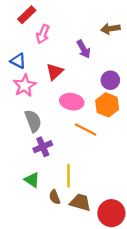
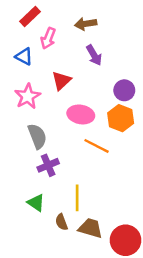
brown arrow: (110, 29) -> (86, 24), moved
blue triangle: (18, 61) -> (24, 56), moved

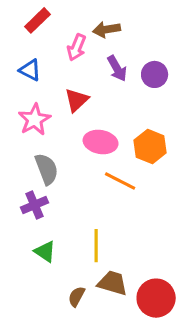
pink arrow: (48, 38) -> (77, 47), moved
purple circle: (124, 90) -> (155, 74), moved
purple cross: (48, 165) -> (35, 205), moved
brown semicircle: (61, 222) -> (77, 297), moved, turned 49

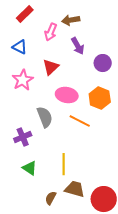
purple circle: (155, 74) -> (103, 63), moved
gray semicircle: (47, 169) -> (45, 117), moved

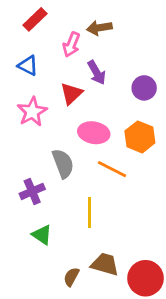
purple arrow: (78, 46) -> (97, 73), moved
yellow line: (64, 164) -> (90, 212), moved

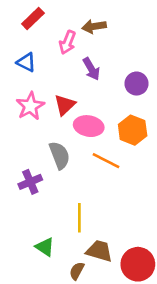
red triangle: (71, 94) -> (65, 105), moved
yellow line: (90, 212) -> (79, 218), moved
green triangle: (42, 235) -> (45, 247), moved
brown semicircle: (71, 277) -> (77, 271), moved

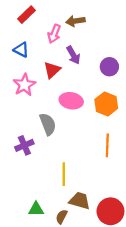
red triangle: (65, 105) -> (52, 70), moved
orange line: (106, 161) -> (107, 145), moved, turned 65
green triangle: (45, 247) -> (36, 209), moved, turned -35

